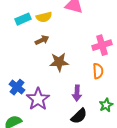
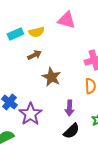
brown star: (59, 62) -> (51, 77), turned 30

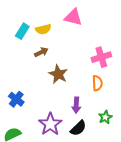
cyan rectangle: (15, 34) -> (22, 31), turned -35
purple star: (30, 114) -> (50, 124), moved

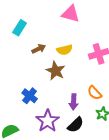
yellow semicircle: (43, 29) -> (65, 50), moved
orange semicircle: (97, 83) -> (95, 93), moved, turned 140
blue cross: (16, 99) -> (30, 96), moved

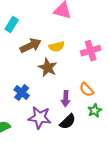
brown arrow: (39, 49) -> (31, 46), size x1.5
purple star: (48, 121) -> (40, 118), turned -30

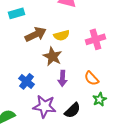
cyan rectangle: (12, 25) -> (16, 13), turned 42
purple arrow: (66, 99) -> (62, 78), moved

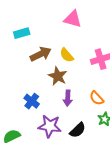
yellow semicircle: (62, 35) -> (67, 55), turned 63

